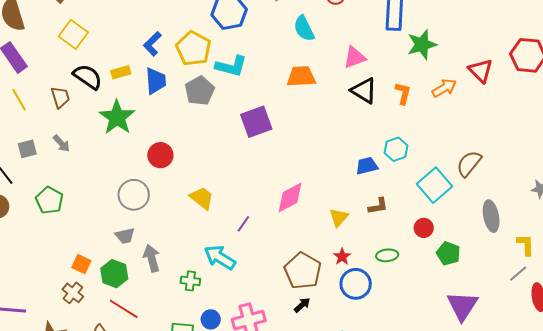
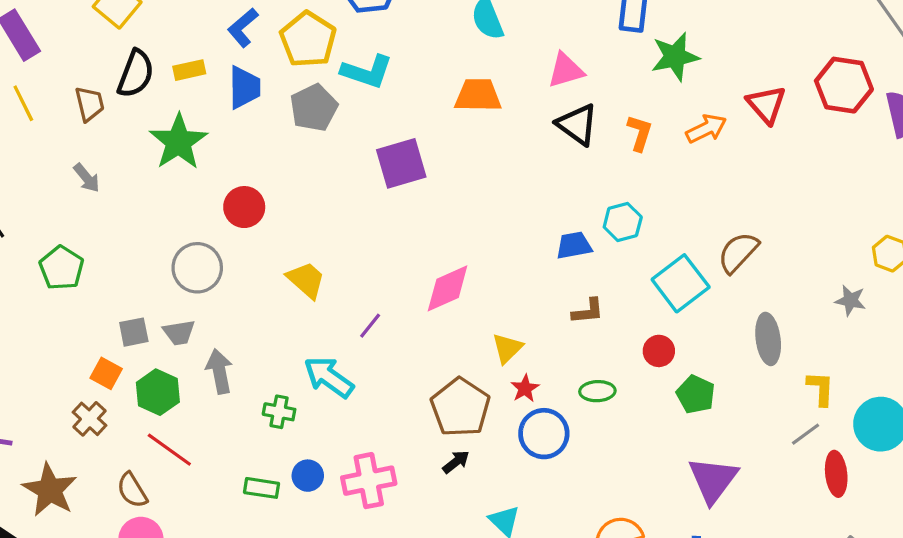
black semicircle: (88, 77) -> (136, 74), turned 72
gray square: (27, 149) -> (134, 332), moved
yellow triangle: (339, 217) -> (507, 348), moved

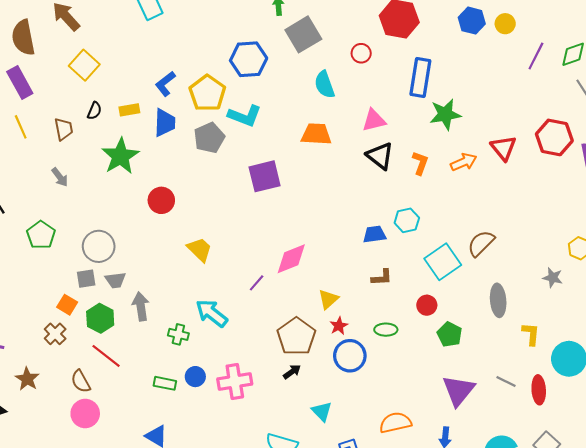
black semicircle: (136, 74) -> (94, 111), size x0.6
gray circle: (197, 268) -> (99, 246), moved
purple line: (370, 326) -> (257, 283), moved
gray line: (806, 434) -> (506, 382), moved, turned 60
brown star: (50, 490) -> (27, 379), size x0.7

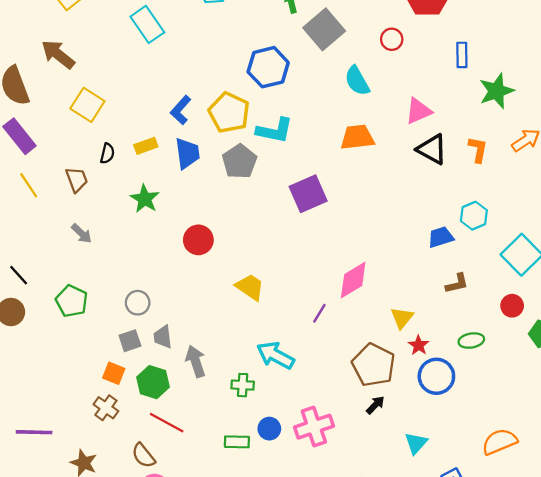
blue rectangle: (420, 78) -> (462, 55), size x0.6
green star: (120, 156) -> (145, 199), size x0.7
gray circle: (99, 246) -> (138, 303), size x0.7
gray trapezoid: (116, 280) -> (163, 337), turned 100
cyan triangle: (322, 411) -> (416, 443), turned 35

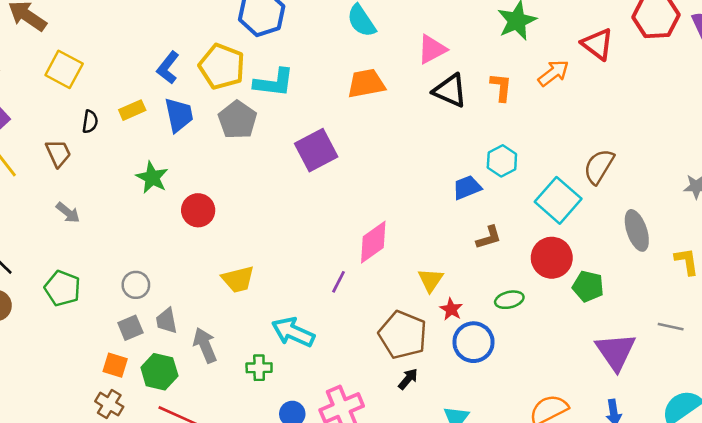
green star: (145, 199) -> (152, 178), moved
yellow trapezoid: (250, 287) -> (238, 279), moved, turned 136
red circle: (512, 306) -> (552, 258), size x1.6

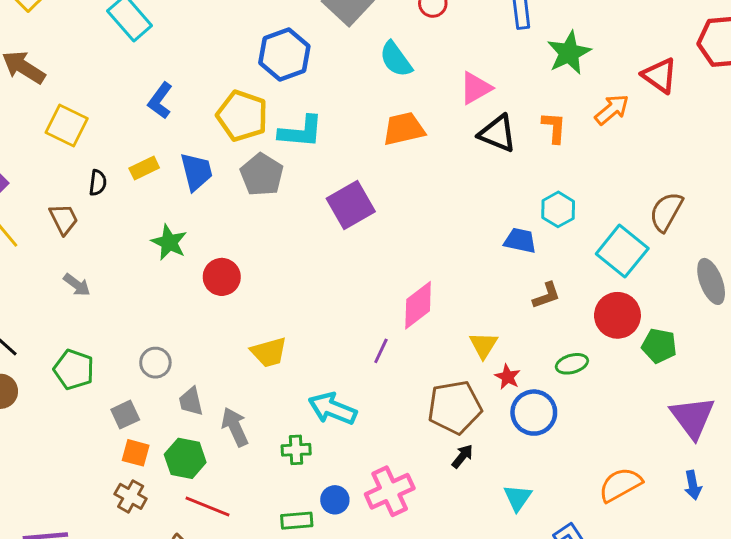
blue L-shape: (168, 68) -> (160, 101), moved
blue trapezoid: (467, 187) -> (520, 241), turned 36
gray square: (130, 328) -> (125, 415), moved
brown pentagon: (403, 335) -> (455, 407), turned -30

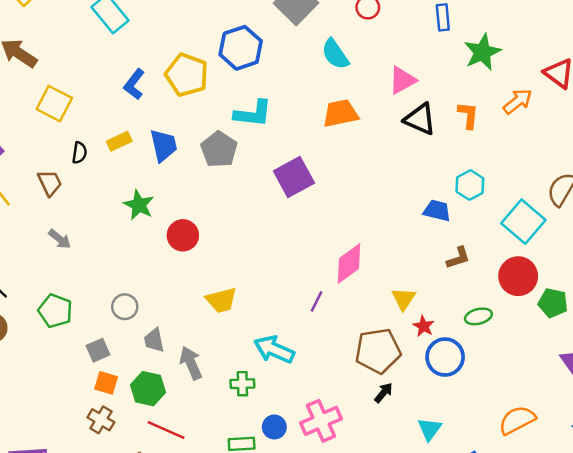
yellow pentagon: (242, 116) -> (187, 75), moved

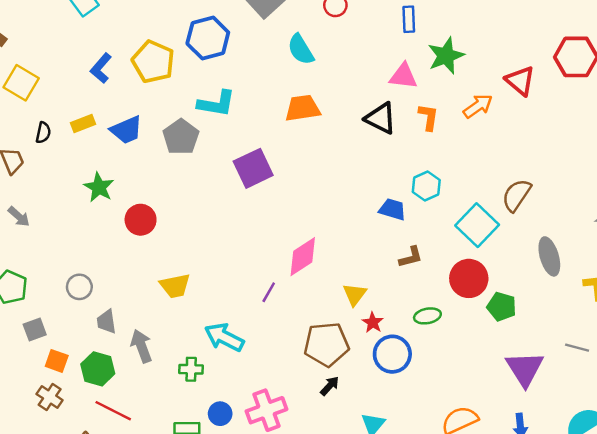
pink triangle: (402, 80) -> (403, 76), moved, turned 32
blue trapezoid: (164, 145) -> (126, 130), turned 76
gray square: (98, 350) -> (35, 329), moved

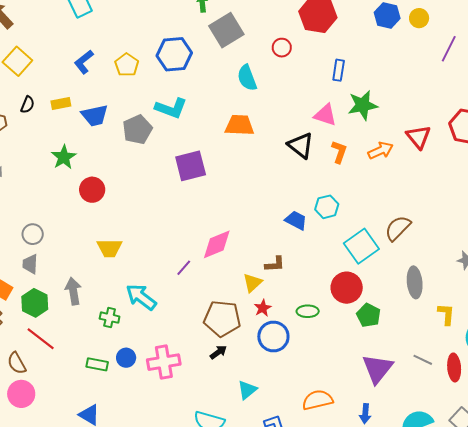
yellow pentagon: (153, 62) -> (127, 65), size x0.7
brown L-shape: (411, 257) -> (275, 264), moved
gray trapezoid: (106, 322) -> (30, 264), moved

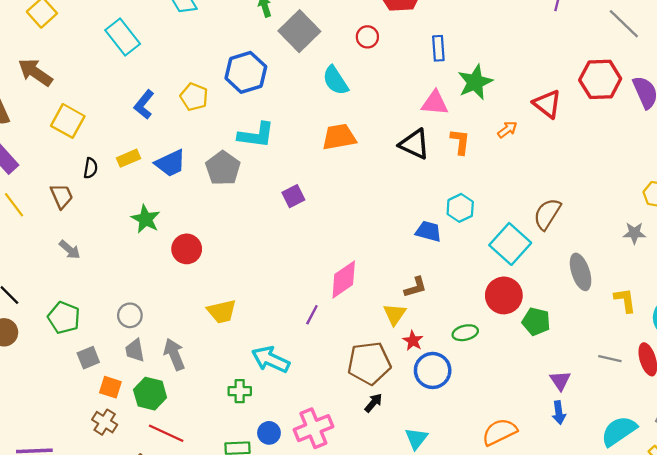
orange arrow: (381, 151) -> (507, 130), size x0.7
purple square: (191, 166) -> (293, 196), size x0.6
gray arrow: (73, 291) -> (174, 354), moved
purple triangle: (377, 369) -> (560, 381), size x0.6
blue arrow: (365, 414) -> (559, 413), moved

